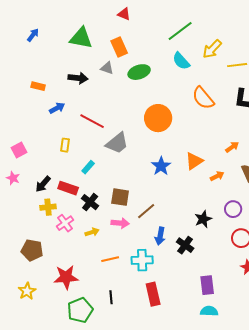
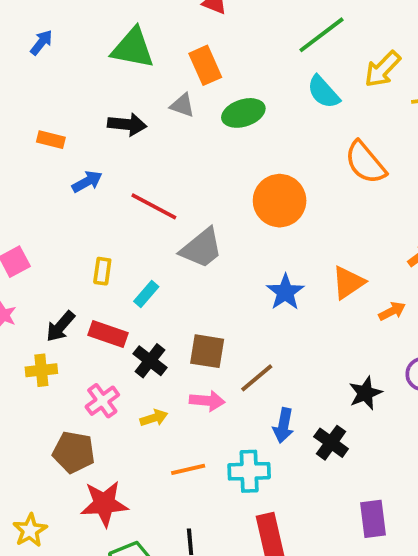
yellow rectangle: (65, 145) -> (102, 271), moved
yellow cross: (48, 207) -> (41, 370), moved
brown pentagon: (32, 250) -> (74, 452), moved

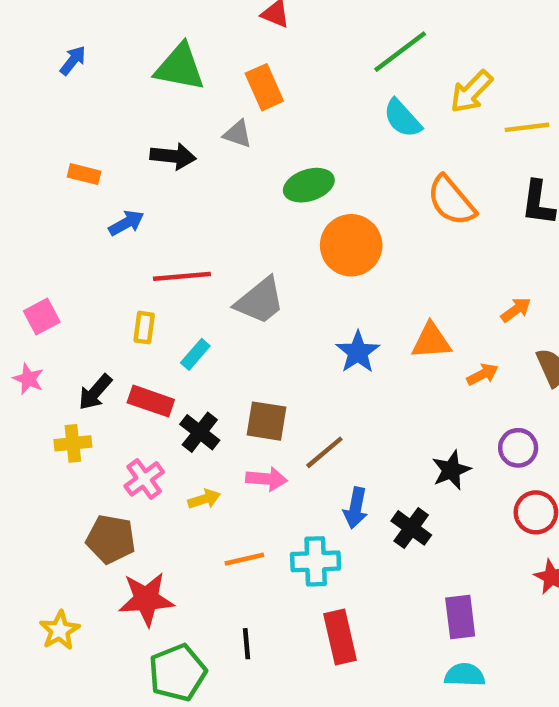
green ellipse: (243, 113) -> (309, 185), moved
red line: (154, 206) -> (182, 276), moved, turned -33
orange triangle: (348, 283) -> (431, 341), turned 30

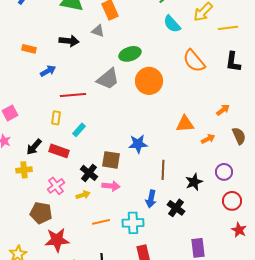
gray trapezoid: (260, 301) -> (108, 79), moved
blue star: (358, 352) -> (138, 144), moved, turned 30
black cross: (200, 432) -> (89, 173), moved
brown line: (324, 452) -> (163, 170), moved, turned -48

